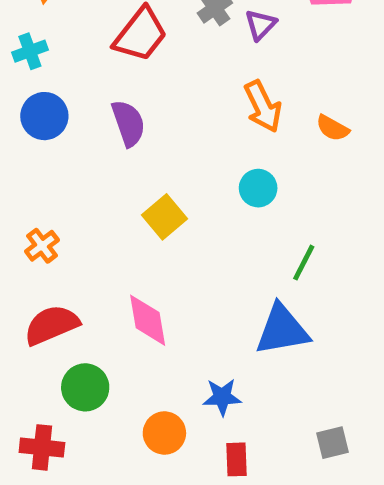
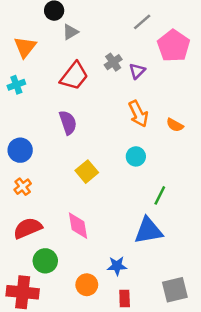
blue circle: (44, 116) -> (20, 150), moved
gray square: (333, 443) -> (175, 290), size x1.5
red cross: (42, 447) -> (23, 292), size x1.4

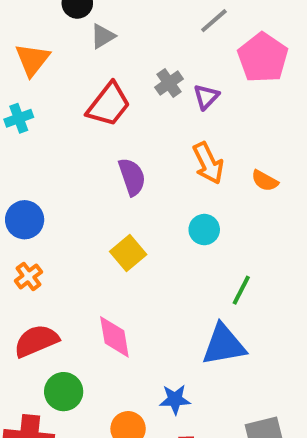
purple semicircle: (68, 122) -> (132, 177), moved

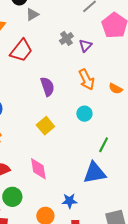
red trapezoid: (109, 105) -> (21, 50), moved

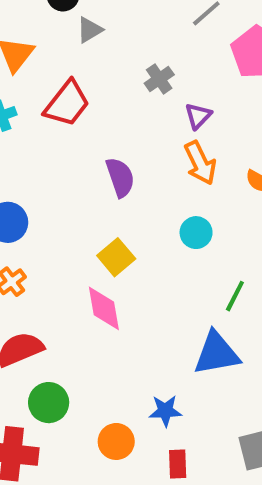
purple triangle: (85, 45) -> (198, 116), moved
pink diamond: (38, 169) -> (104, 308), moved

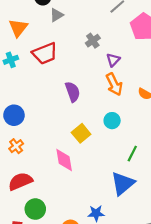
red trapezoid: (67, 104) -> (45, 53), turned 30
yellow square: (116, 257) -> (81, 133), moved
blue triangle: (217, 353) -> (123, 183), turned -30

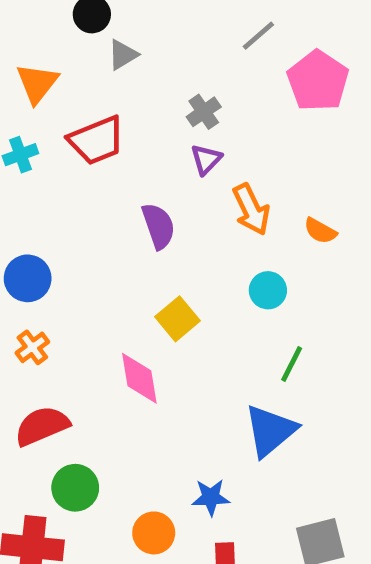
purple triangle: (113, 60) -> (206, 159), moved
cyan circle: (112, 121) -> (268, 290), moved

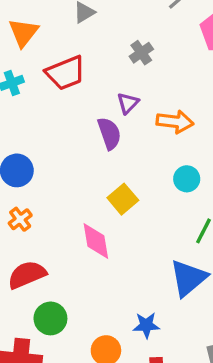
purple triangle: (206, 159) -> (128, 103), moved
orange arrow: (251, 209) -> (175, 122), turned -57

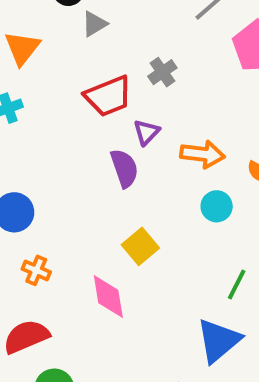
red trapezoid: (66, 73) -> (108, 96), moved
cyan circle: (187, 179) -> (217, 206), moved
orange cross: (20, 219) -> (36, 270), moved, turned -30

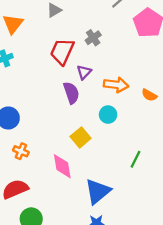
red trapezoid: (108, 96) -> (62, 51), turned 136
cyan circle: (217, 206) -> (108, 115), moved
blue triangle: (219, 341) -> (98, 191), moved

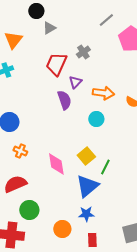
yellow square: (81, 137) -> (86, 156), moved
green line: (136, 159) -> (105, 167), moved

